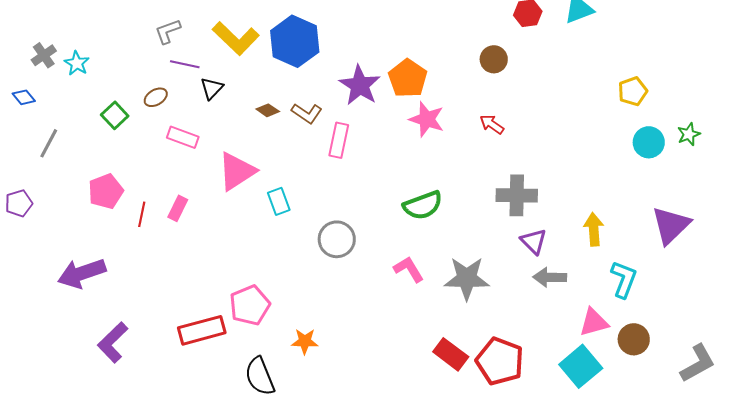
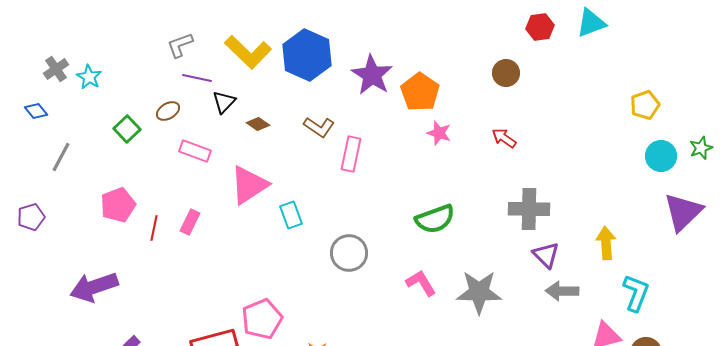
purple star: (360, 85) -> (372, 75), moved
brown diamond: (268, 110) -> (258, 124), moved
pink star: (427, 119) -> (439, 133), size x0.7
purple triangle: (671, 225) -> (683, 212), moved

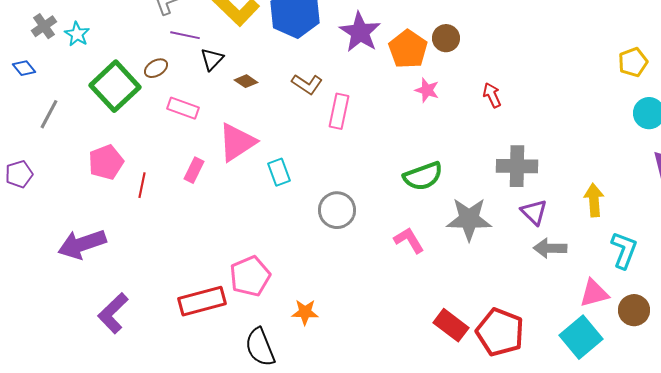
brown circle: (506, 73) -> (446, 38), moved
green square: (127, 129) -> (115, 86), size x1.8
red arrow: (504, 138) -> (492, 95), turned 30
pink rectangle: (190, 222) -> (194, 170), moved
gray star: (479, 292) -> (469, 219), moved

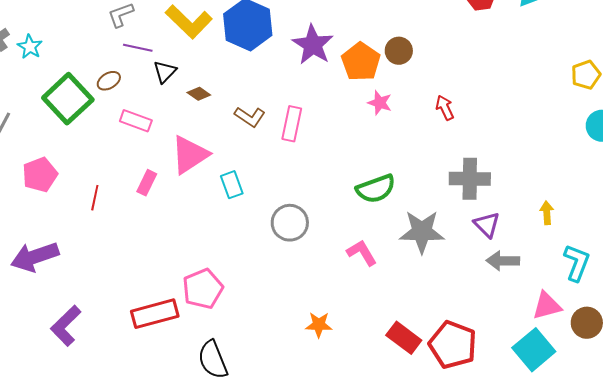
brown L-shape: (307, 84) -> (250, 117), moved
pink pentagon: (106, 162) -> (40, 175), moved
yellow arrow: (594, 200) -> (547, 213), size x0.7
orange star: (305, 312) -> (319, 325), moved

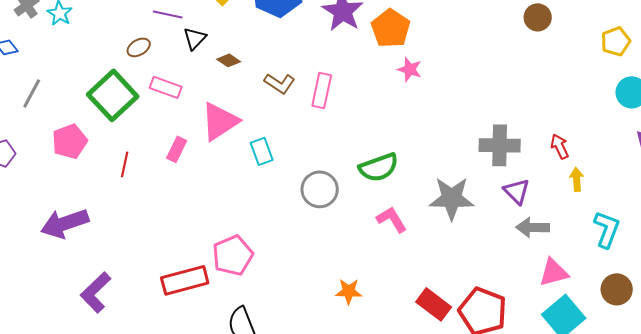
brown circle: (399, 51) -> (538, 17), moved
green square: (68, 99) -> (113, 95), moved
red arrow: (445, 108) -> (560, 146), moved
green semicircle: (376, 189) -> (379, 167), moved
pink triangle: (547, 306) -> (554, 272), moved

